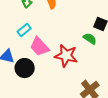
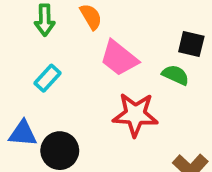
pink trapezoid: (39, 47) -> (119, 58), moved

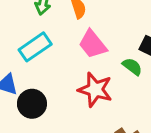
cyan rectangle: (47, 78) -> (35, 47), size x1.5

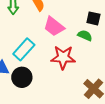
cyan rectangle: (35, 47) -> (24, 49), moved

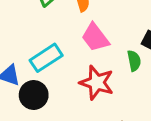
green semicircle: (85, 35) -> (134, 61), turned 40

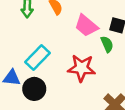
pink trapezoid: (95, 37) -> (86, 26), moved

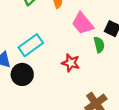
red star: (82, 68) -> (71, 63), size x0.7

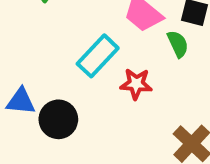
cyan rectangle: (31, 45) -> (98, 56), moved

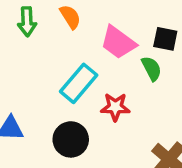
black circle: (58, 119) -> (71, 139), moved

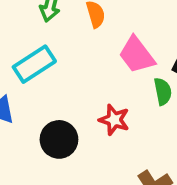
cyan rectangle: (79, 83) -> (34, 64), moved

